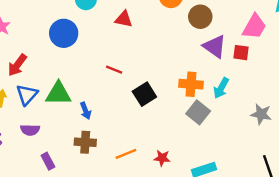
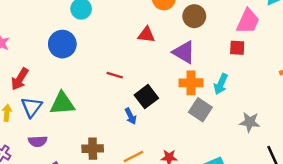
red triangle: (124, 19) -> (146, 35), moved
purple triangle: (215, 46) -> (184, 52), moved
blue arrow: (85, 111) -> (131, 116), moved
gray star: (261, 114) -> (250, 122), moved

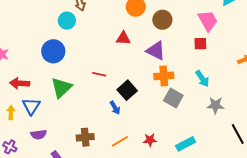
pink trapezoid: (248, 21) -> (208, 21), turned -50
red arrow: (20, 79) -> (20, 83), turned 66
cyan arrow: (221, 84) -> (202, 79), moved, turned -54
green triangle: (62, 103) -> (61, 88), moved, turned -35

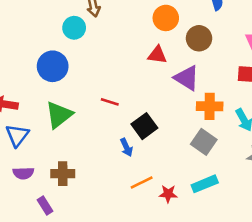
red triangle: (123, 38) -> (157, 55), moved
orange cross: (164, 76) -> (210, 106), moved
brown cross: (85, 137) -> (63, 174), moved
orange line: (120, 141) -> (142, 183), moved
cyan rectangle: (186, 144) -> (205, 184), moved

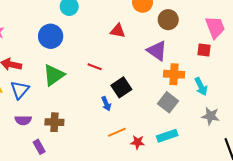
red triangle: (157, 55) -> (118, 31), moved

